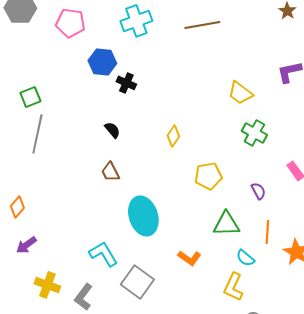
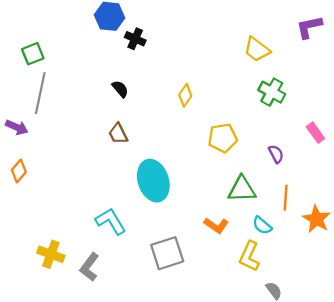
purple arrow: (26, 245) -> (17, 127), moved, turned -120
orange L-shape: (189, 258) -> (216, 225), moved
gray square: (137, 282) -> (167, 253), moved, turned 36

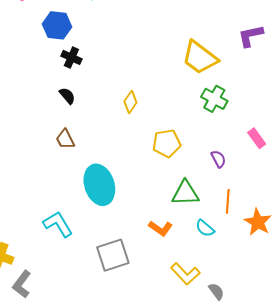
black cross: (135, 39) -> (71, 57), moved
yellow trapezoid: (257, 49) -> (200, 57), size x1.4
yellow L-shape: (249, 256) -> (185, 274), moved, turned -68
gray L-shape: (89, 267) -> (22, 284), moved

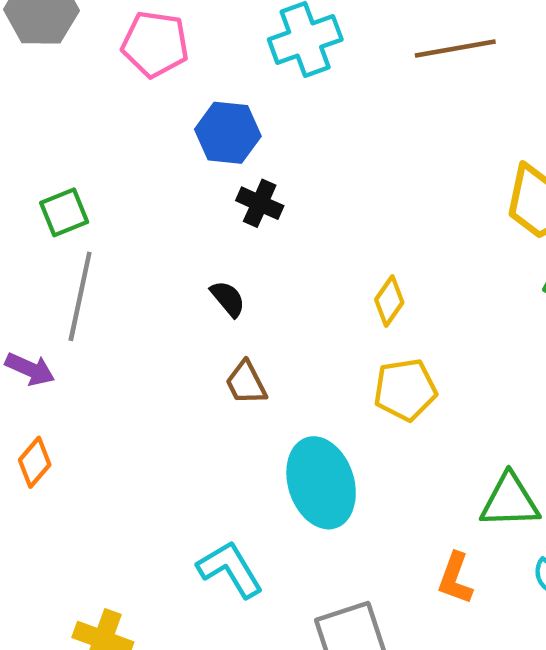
black semicircle: (67, 96) -> (228, 299), moved
yellow pentagon: (167, 143) -> (405, 390), moved
orange L-shape: (160, 228) -> (455, 578), turned 75

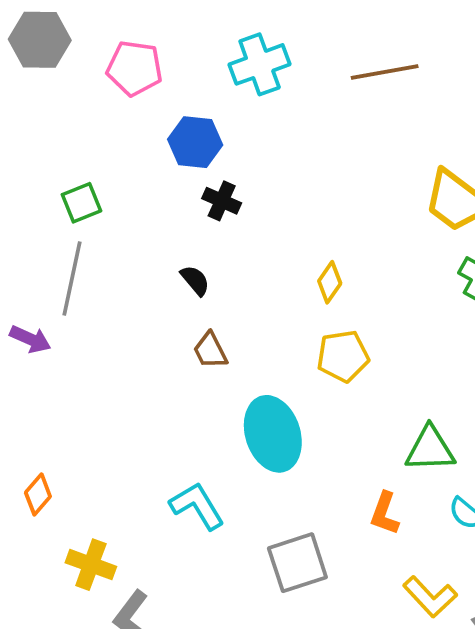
green square: (64, 212) -> (81, 203), moved
orange diamond: (35, 462) -> (38, 494), moved

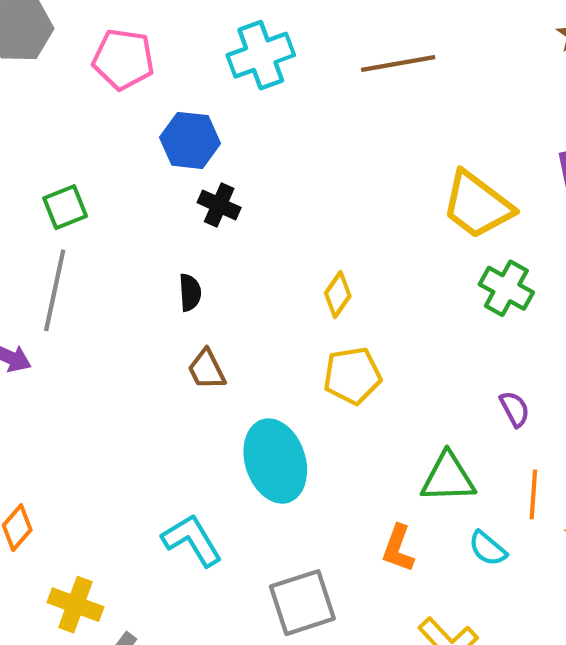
black semicircle: (195, 280) -> (190, 292), turned 36

